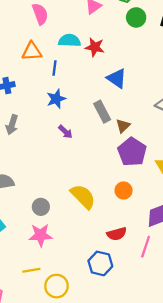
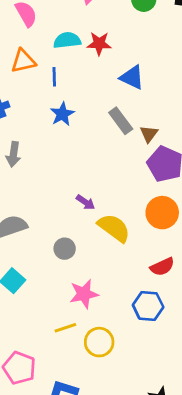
purple arrow: (65, 132) -> (86, 202), moved
orange circle: (124, 190) -> (162, 213), size x1.5
pink star: (41, 235) -> (84, 294), moved

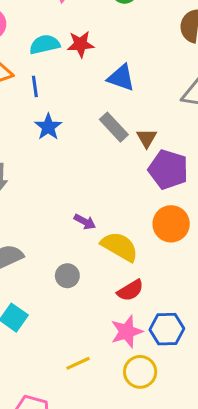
red semicircle: (162, 267) -> (130, 290), moved
pink star: (84, 294) -> (127, 332), moved
yellow circle: (99, 342) -> (140, 372), moved

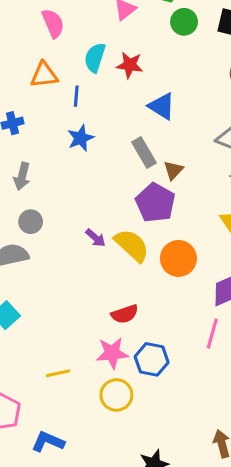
cyan semicircle: (45, 44) -> (95, 58), turned -72
purple pentagon: (168, 170) -> (155, 203), moved
yellow semicircle: (120, 247) -> (132, 245), moved
gray circle: (67, 276) -> (31, 222), moved

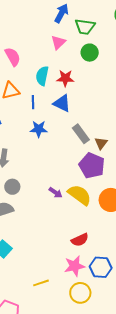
green circle: (184, 22) -> (90, 53), moved
blue triangle: (162, 106) -> (62, 103), moved
blue star: (81, 138) -> (39, 129), turned 30

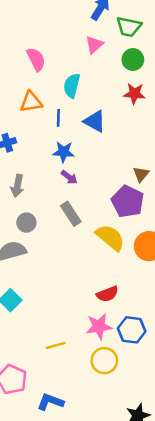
red star: (65, 78) -> (134, 94), moved
gray rectangle: (81, 134) -> (71, 214), moved
purple arrow: (55, 193) -> (69, 177), moved

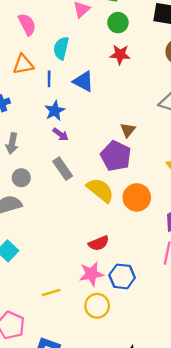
blue star: (64, 152) -> (55, 111), turned -30

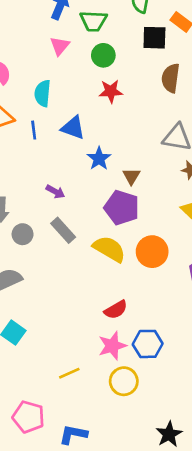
blue star: (55, 111) -> (99, 159), moved
gray circle: (21, 178) -> (23, 234), moved

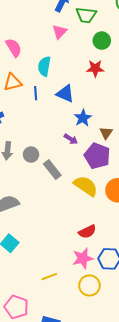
green circle: (103, 55) -> (102, 41), moved
purple arrow: (55, 192) -> (71, 139), moved
gray circle: (23, 234) -> (31, 155), moved

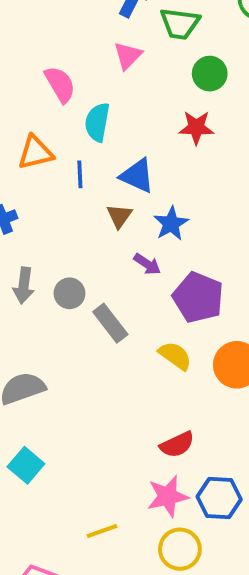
pink semicircle: (14, 48) -> (60, 84), moved
brown triangle: (106, 133) -> (119, 216), moved
yellow semicircle: (86, 186) -> (175, 356), size x0.7

